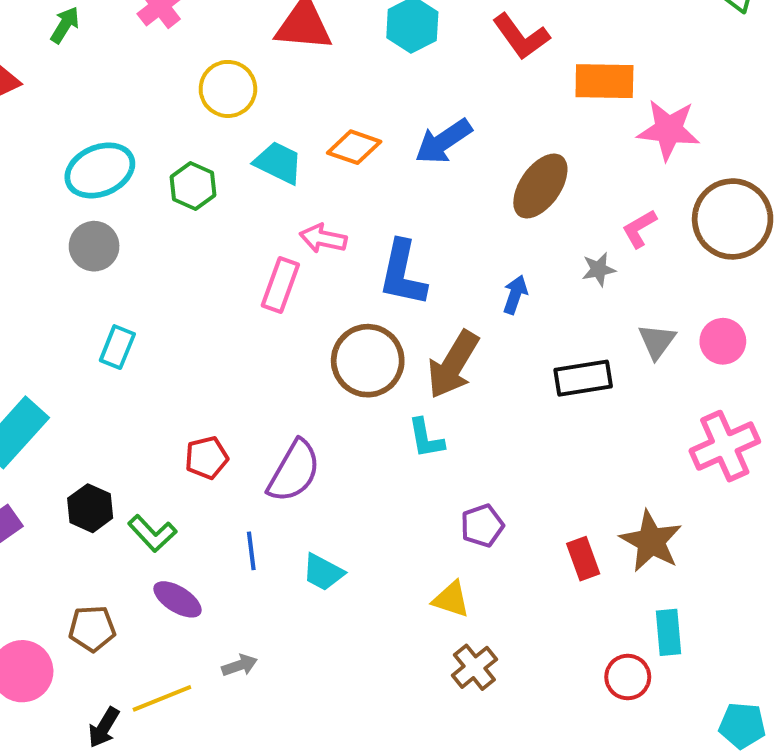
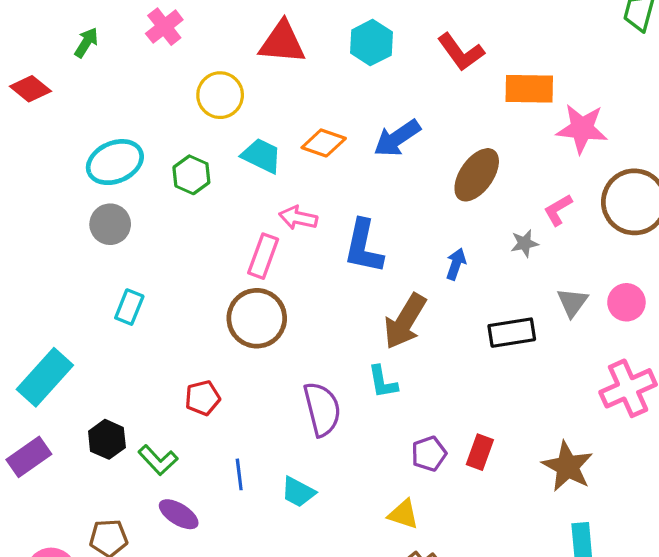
brown circle: (368, 361) -> (257, 318), moved
purple semicircle: (294, 471) -> (322, 409), moved, turned -44
red rectangle: (583, 559) -> (480, 452), moved, turned 40

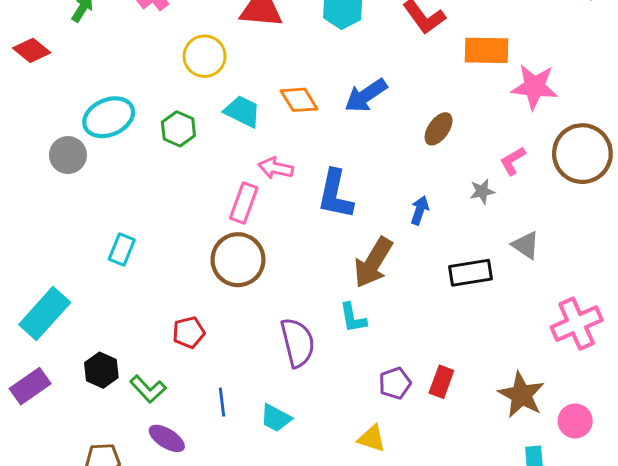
orange diamond: (324, 143) -> (299, 100), turned 39
brown ellipse: (477, 175) -> (439, 129), size x0.7
gray circle: (110, 224) -> (68, 155), moved
gray triangle: (572, 302) -> (526, 245), turned -32
pink circle: (626, 302) -> (575, 421), moved

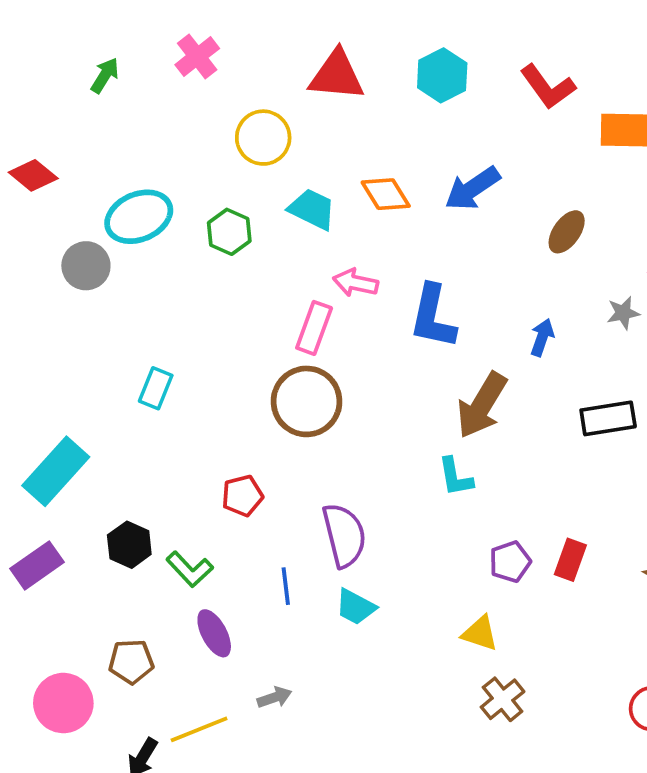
red diamond: (32, 50) -> (33, 175), moved
purple semicircle: (298, 343) -> (344, 535), moved
purple ellipse: (167, 438) -> (214, 633), turned 30

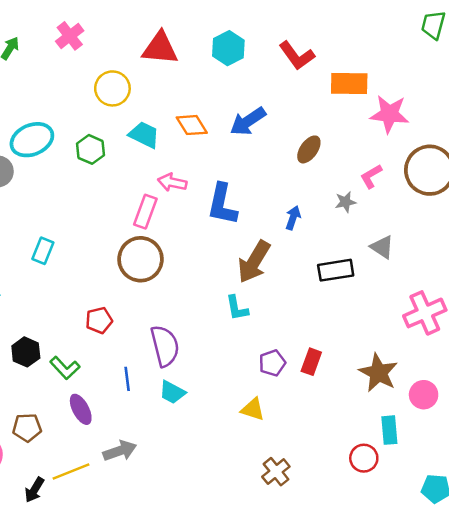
gray arrow: (274, 697) -> (120, 451), size x1.5
brown cross: (503, 699) -> (276, 472), moved

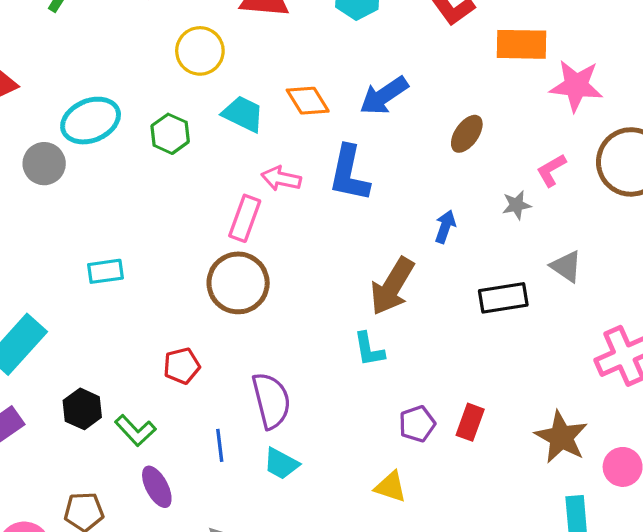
blue L-shape: (222, 204) -> (349, 174), moved
cyan rectangle: (43, 251) -> (105, 271), turned 60

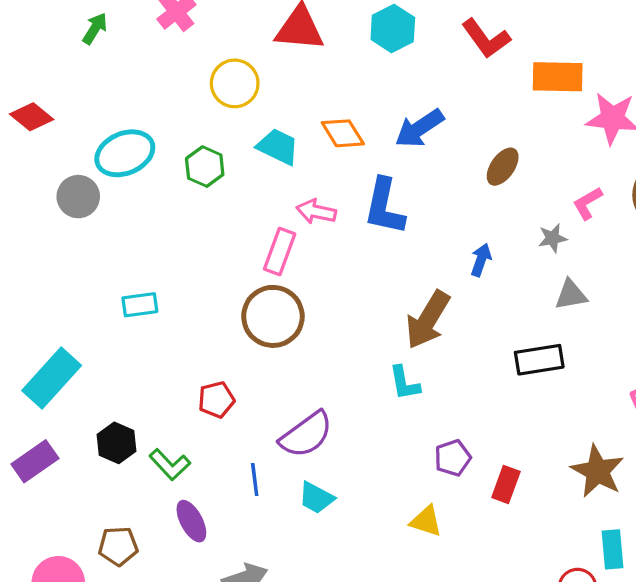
gray triangle: (566, 266) -> (571, 295), moved, turned -44
black rectangle: (503, 298) -> (539, 360), moved
purple semicircle: (271, 401) -> (306, 435), turned 68
red rectangle: (470, 422) -> (506, 484), moved

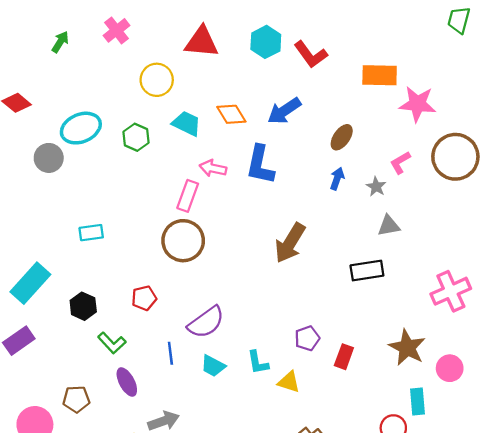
red L-shape: (486, 38) -> (311, 55), moved
gray star: (553, 238) -> (376, 187), turned -30
blue arrow: (481, 260) -> (337, 179), moved
cyan L-shape: (404, 383) -> (258, 362), moved
black hexagon: (117, 443) -> (83, 306), moved

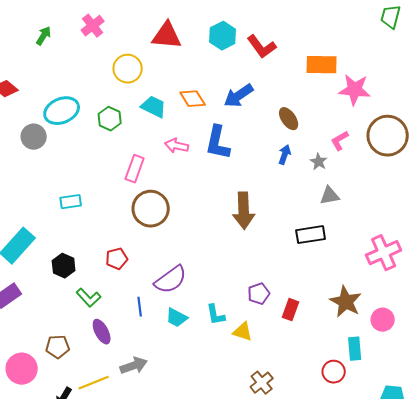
brown ellipse: (342, 137) -> (289, 119), turned -70
pink rectangle: (188, 196) -> (135, 169), moved
brown arrow: (290, 243) -> (244, 211), turned -33

